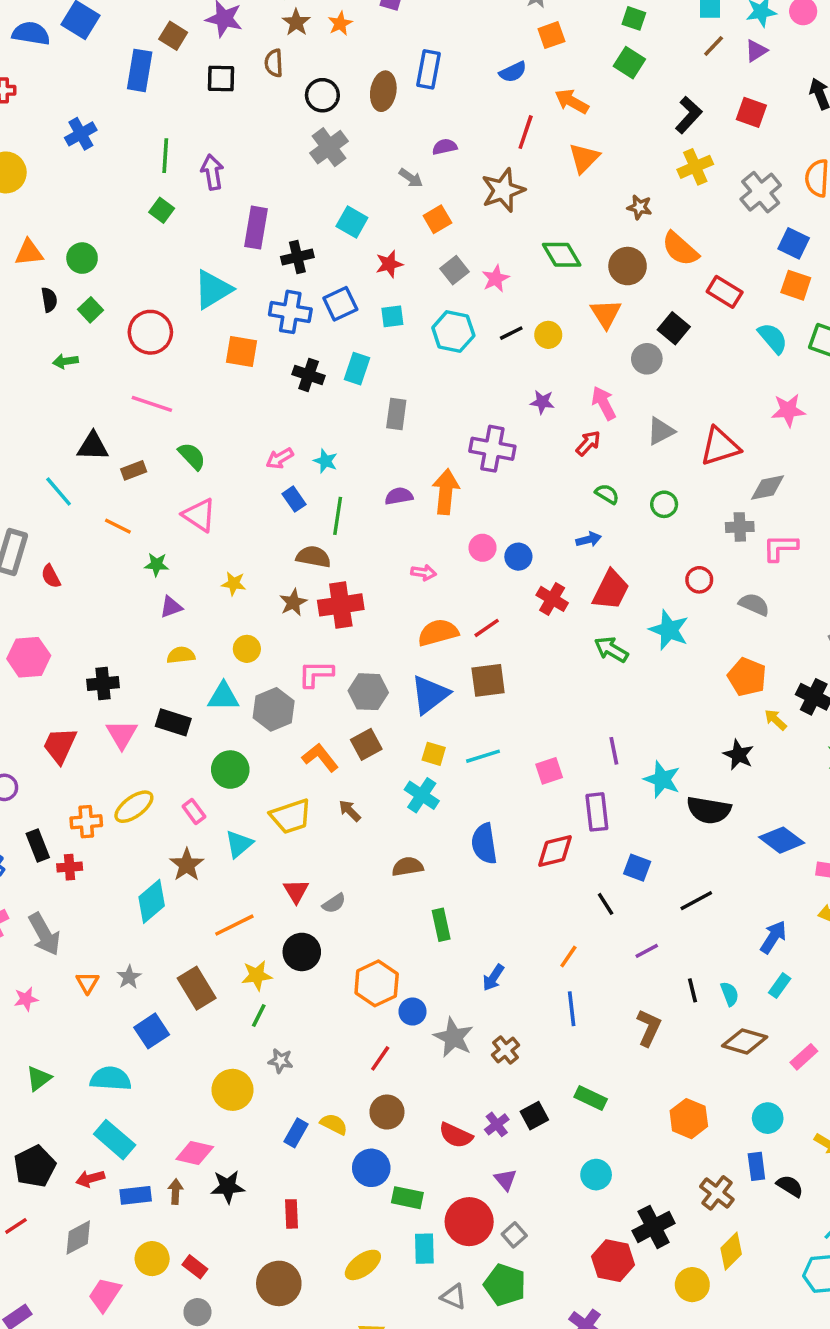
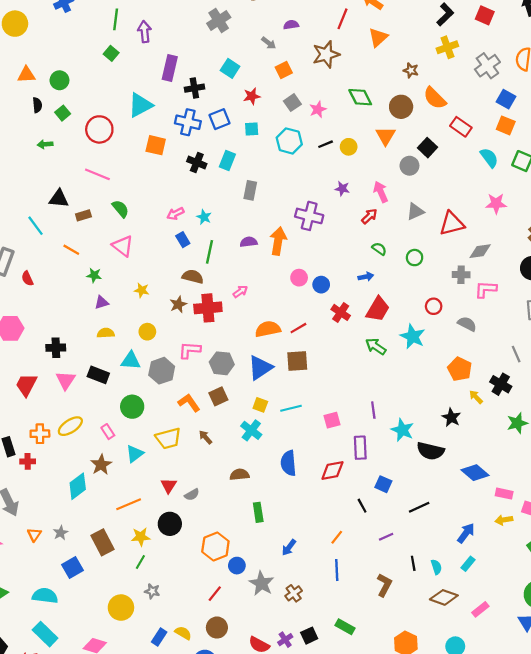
pink arrow: (424, 573) -> (240, 292), moved, turned -48

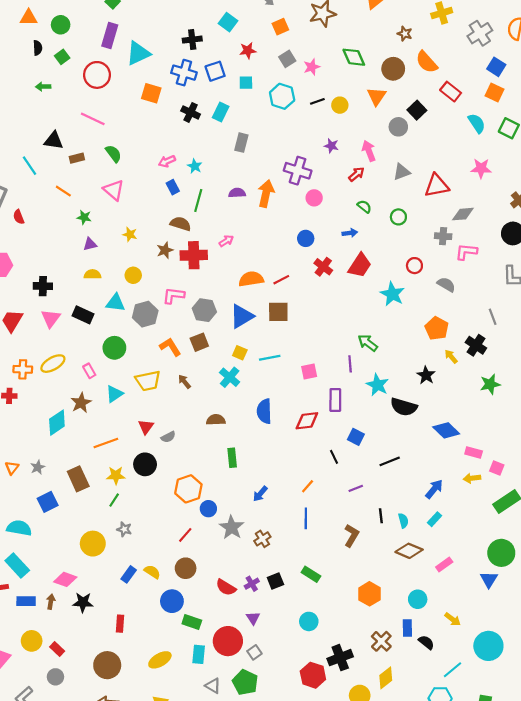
purple rectangle: (170, 68) -> (110, 36), moved
pink circle: (299, 278) -> (314, 198), moved
green arrow: (376, 346) -> (368, 343), moved

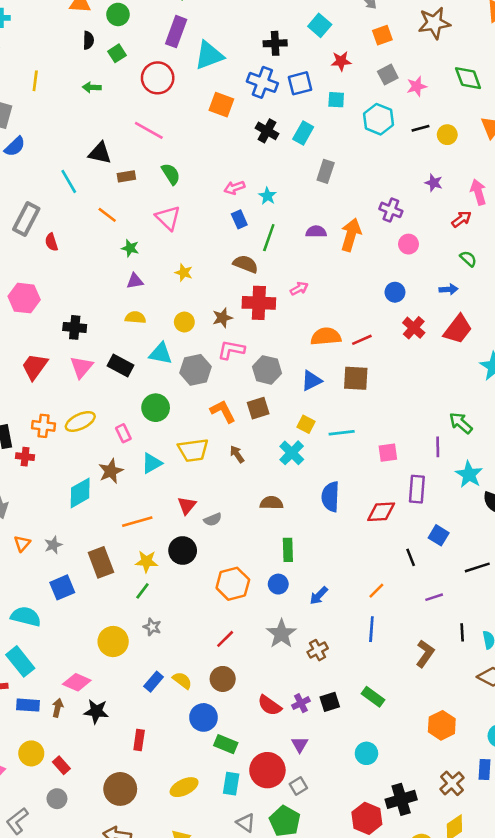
purple cross: (298, 171) -> (391, 210), size x0.7
brown star: (165, 250) -> (222, 318), moved
blue triangle: (242, 316) -> (311, 381), size x0.7
blue circle: (208, 509) -> (278, 584), moved

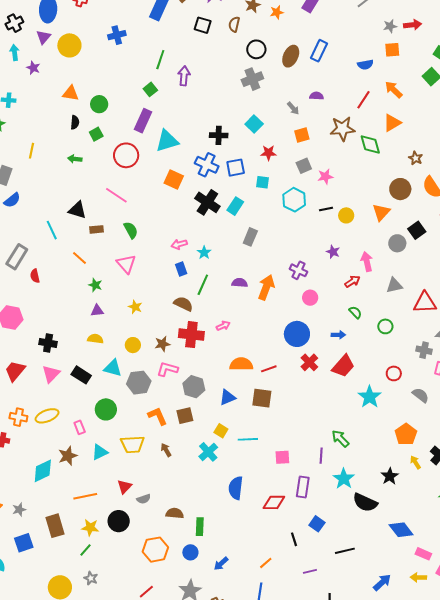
green diamond: (468, 78) -> (370, 144), moved
black cross: (267, 131) -> (207, 202), size x1.4
blue circle: (395, 292) -> (297, 334), size x1.6
brown semicircle: (271, 503) -> (175, 513), moved

